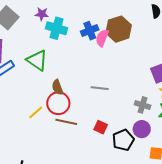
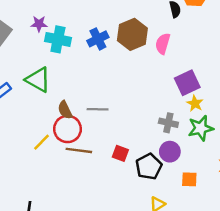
pink semicircle: (102, 38) -> (163, 44), moved
gray line: (100, 88) -> (98, 109), moved

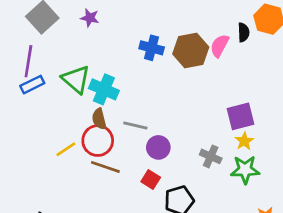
cyan cross: (58, 39) -> (104, 89), moved
blue cross: (98, 39) -> (152, 48), turned 30
pink semicircle: (163, 44) -> (220, 46), moved
purple circle: (170, 152) -> (158, 147), moved

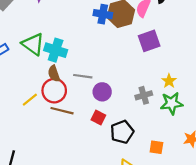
blue cross: (152, 48) -> (103, 14), moved
purple square: (241, 116) -> (149, 41), moved
gray cross: (211, 156) -> (144, 95), turned -35

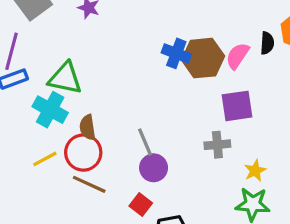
green triangle: (33, 44) -> (65, 78), turned -35
cyan cross: (56, 50) -> (50, 110), moved
gray line: (83, 76) -> (145, 142), moved, turned 48
gray cross: (144, 95) -> (217, 145), moved

